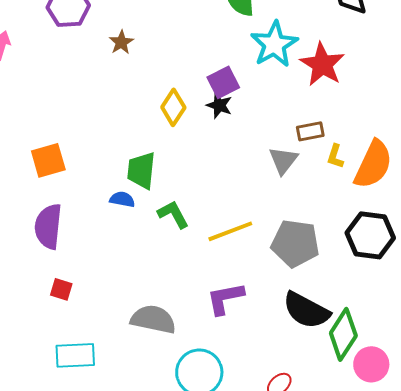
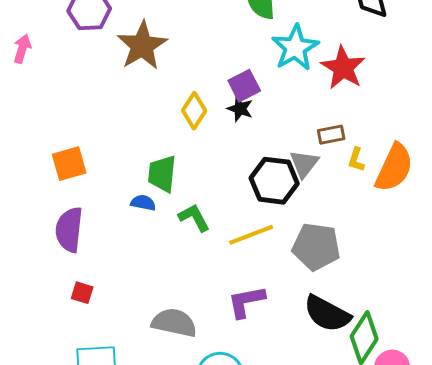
brown star: (121, 42) -> (142, 46), size x2.0
black hexagon: (370, 235) -> (274, 181), moved

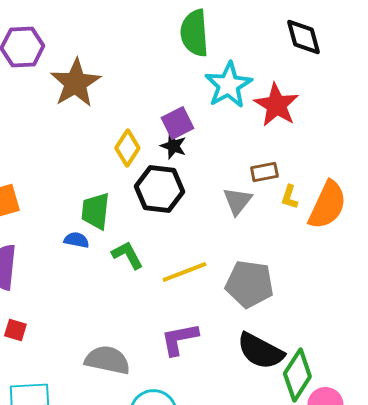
black hexagon: (274, 181) -> (159, 189), moved

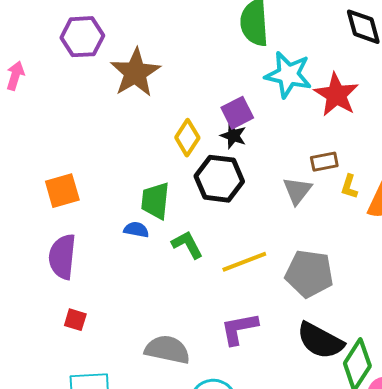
cyan star: (228, 85) -> (288, 75), turned -30

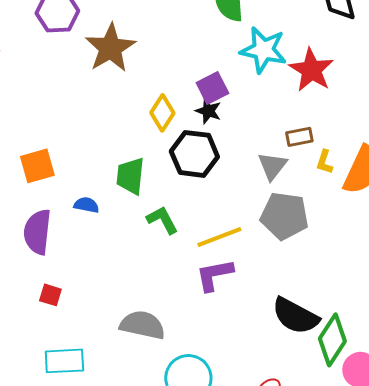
blue semicircle: (136, 230) -> (86, 205), moved
gray pentagon: (309, 274) -> (284, 216), moved
purple L-shape: (239, 329) -> (214, 275), moved

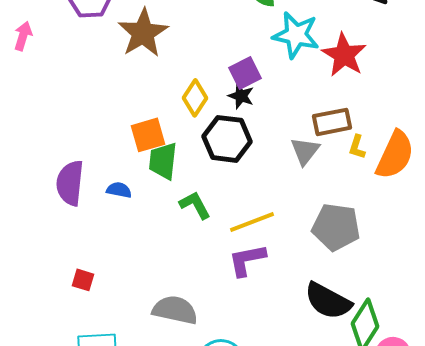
brown rectangle: (299, 137) -> (332, 122), size x1.4
orange square: (37, 166) -> (148, 135), moved
gray pentagon: (284, 216) -> (336, 227), moved
purple semicircle: (37, 232) -> (70, 183), moved

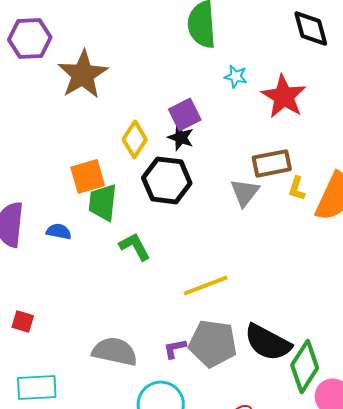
cyan star: (296, 35) -> (236, 76), size x0.5
yellow line: (252, 222) -> (206, 285), moved
gray pentagon: (336, 227) -> (213, 343), moved
purple L-shape: (247, 260) -> (175, 348), moved, size x0.6

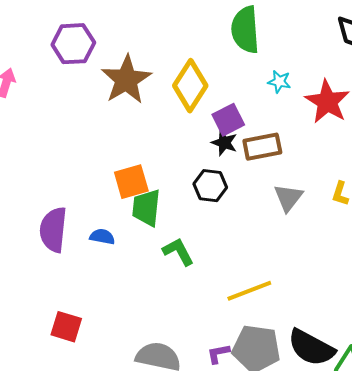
yellow diamond: (135, 139) -> (190, 86), moved, size x1.4
brown rectangle: (272, 163) -> (262, 147), moved
black hexagon: (167, 180) -> (210, 186), size x0.7
red square: (23, 321) -> (66, 327), size x1.4

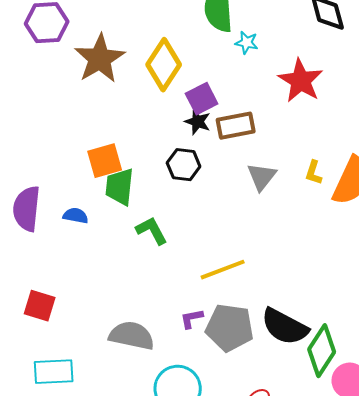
cyan star: (279, 82) -> (247, 43), moved
purple L-shape: (218, 354) -> (192, 319), moved

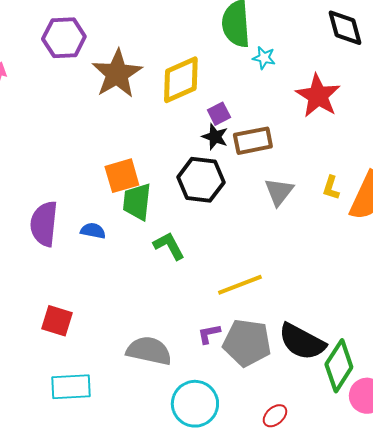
yellow diamond: (164, 65) -> (181, 80), turned 33
purple square: (202, 99) -> (219, 114), size x0.7
black hexagon: (184, 165) -> (201, 180), size x1.4

